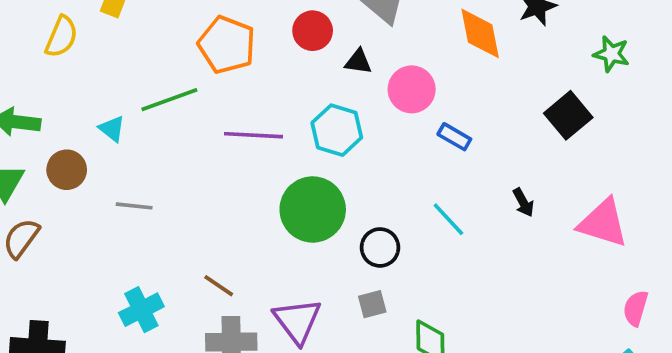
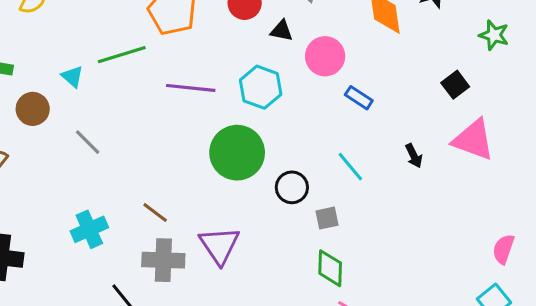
black square: (568, 115) -> (455, 85), size x0.7
gray line: (134, 206) -> (88, 142), turned 36
pink triangle: (603, 223) -> (473, 140), moved
gray square: (372, 304) -> (327, 218), moved

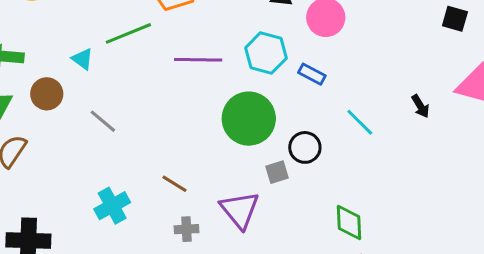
black square: (455, 85) -> (455, 19), moved, turned -32
blue rectangle: (359, 98) -> (312, 74), moved
gray square: (327, 218) -> (277, 172), moved
gray cross: (163, 260) -> (187, 229), size x0.6

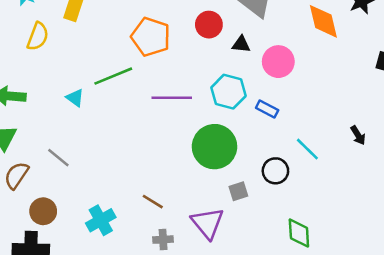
brown circle: (47, 94) -> (43, 211), moved
gray line: (103, 121) -> (58, 158), moved
black circle: (305, 147) -> (275, 171), moved

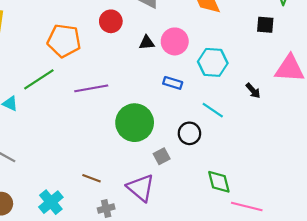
black triangle: (241, 44) -> (147, 43), moved
cyan hexagon: (229, 92) -> (213, 62), moved

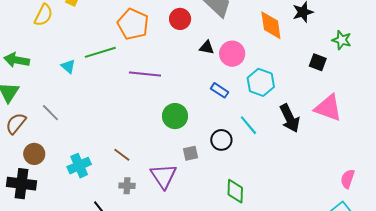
black arrow: (253, 91) -> (290, 118), size x1.8
green circle: (135, 123) -> (175, 116), size x0.7

